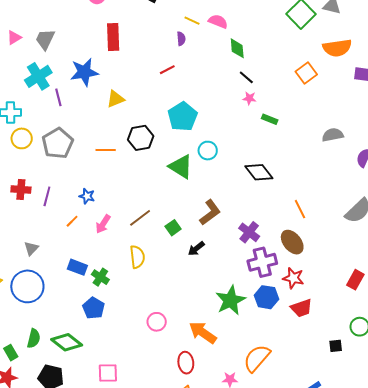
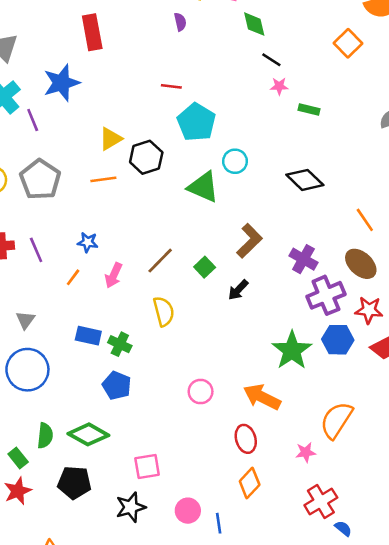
red line: (167, 70) -> (171, 86), moved, turned 42
yellow triangle: (115, 99) -> (111, 139), moved
purple line: (47, 196) -> (36, 250), turned -30

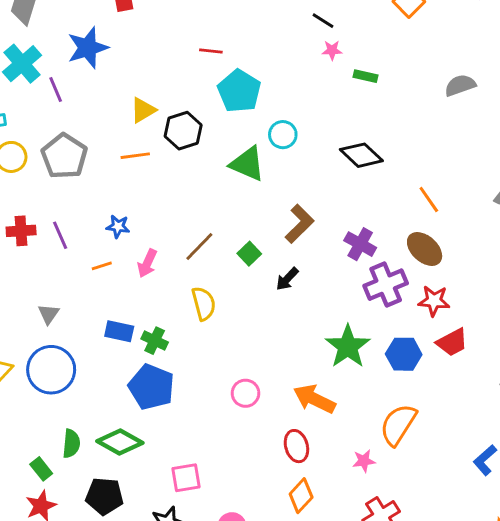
orange line: (73, 277) -> (102, 266), turned 36
blue hexagon: (338, 340) -> (404, 354), moved
blue pentagon: (117, 385) -> (151, 387), size x1.4

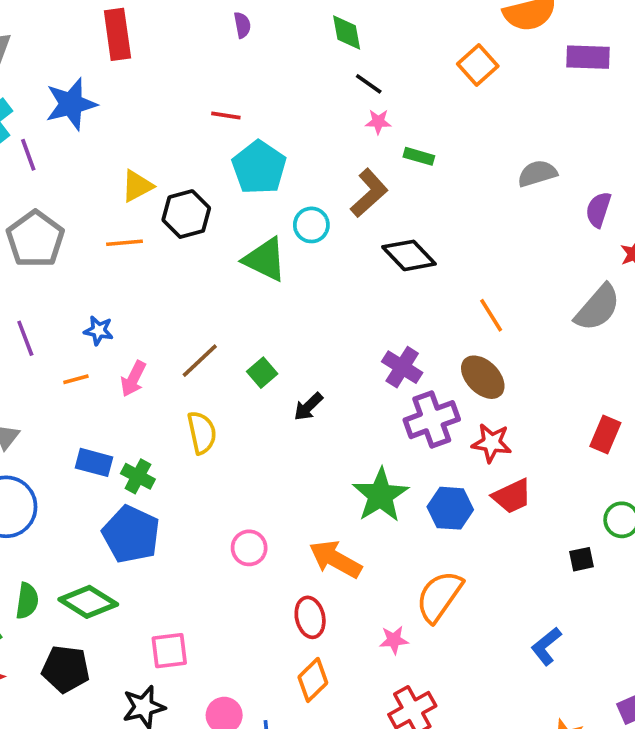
brown L-shape: (299, 224) -> (369, 193), moved

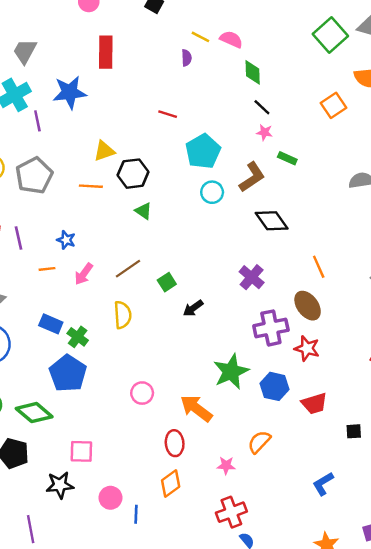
cyan pentagon: (259, 168) -> (203, 151), moved
green triangle: (265, 259) -> (143, 211), moved, size x0.6
purple cross: (402, 367) -> (252, 277), moved
red trapezoid: (512, 496) -> (314, 404), moved
orange semicircle: (439, 596) -> (259, 442), size x0.7

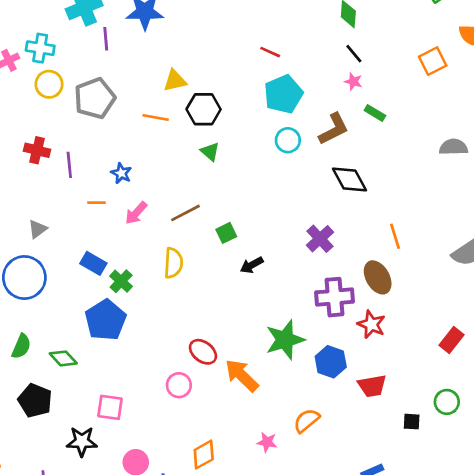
red line: (168, 114) -> (270, 52), moved
pink circle: (142, 393) -> (179, 385), moved
green diamond: (34, 413) -> (63, 358), size x0.7
red ellipse: (175, 443) -> (203, 352), moved, turned -55

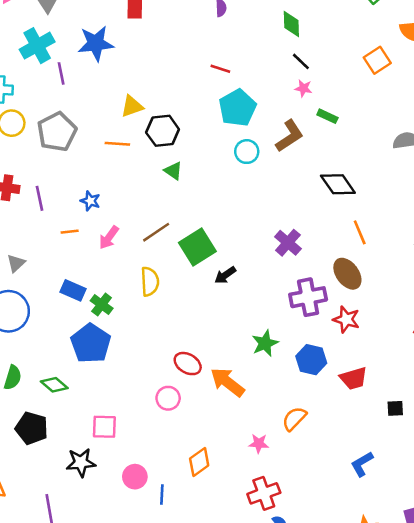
black diamond: (350, 180) -> (338, 184), moved
green square: (226, 233) -> (197, 247), size x1.8
green star: (285, 340) -> (265, 343), size x0.7

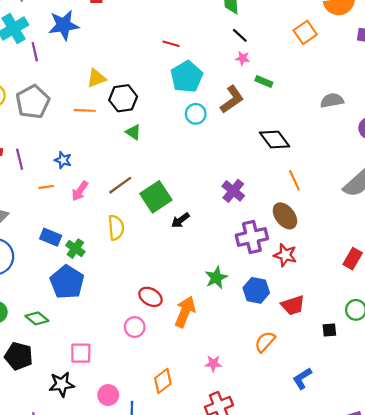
orange arrow: (227, 382) -> (185, 312), turned 76
orange semicircle: (294, 419) -> (265, 342), moved

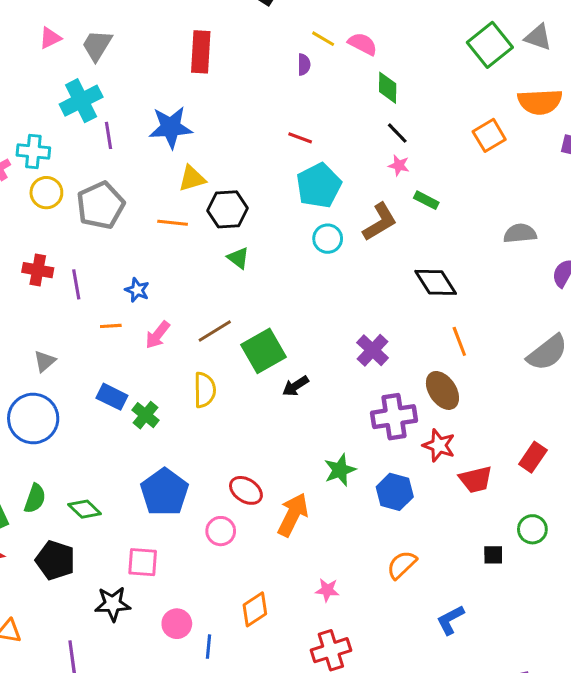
blue star: (64, 25) -> (171, 127), moved
blue pentagon: (67, 282) -> (164, 492), moved
red trapezoid: (293, 305) -> (476, 479), moved

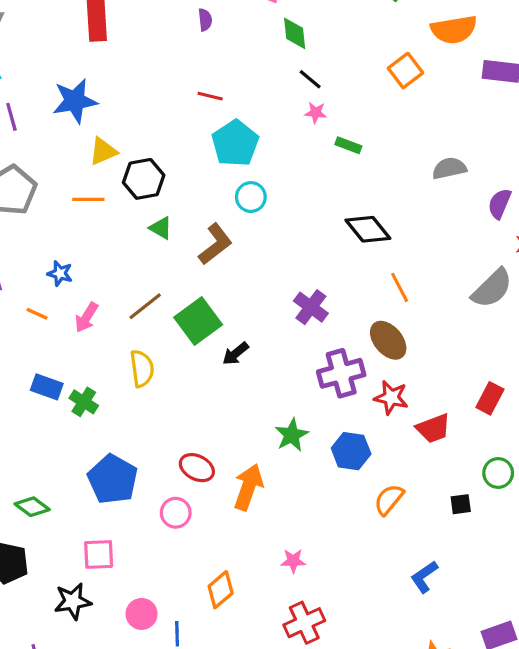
brown L-shape: (380, 222) -> (215, 244), moved
orange line: (111, 326) -> (37, 314), turned 35
orange semicircle: (402, 565) -> (389, 500), moved

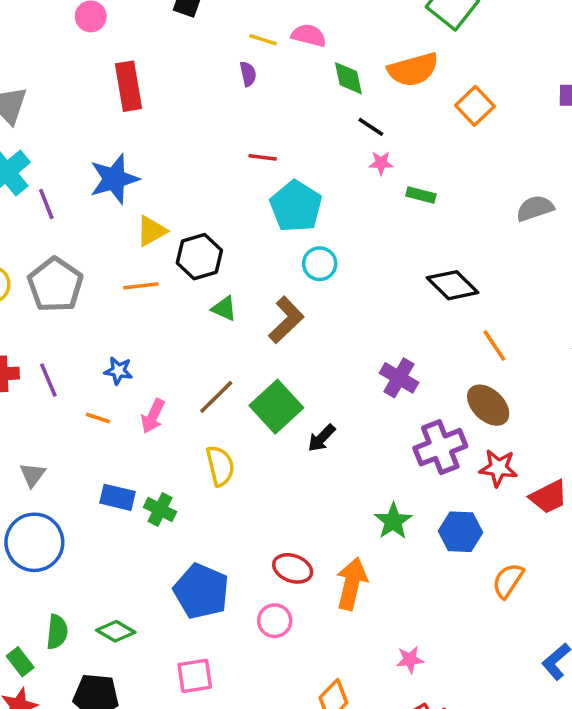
orange semicircle: (454, 30) -> (413, 70), moved

